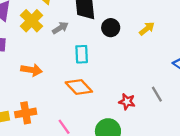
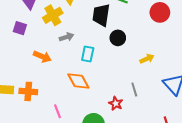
gray arrow: (60, 28) -> (66, 37), moved
yellow arrow: (147, 29) -> (147, 59), moved
gray line: (157, 94) -> (134, 90), moved

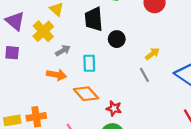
orange arrow: (42, 57) -> (57, 75), moved
gray line: (134, 90) -> (144, 75), moved
red star: (116, 103) -> (114, 108), moved

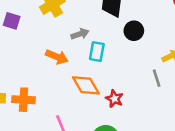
gray arrow: (63, 51) -> (80, 34), moved
red star: (114, 108) -> (114, 99), moved

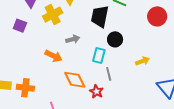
cyan rectangle: (97, 52) -> (99, 56), moved
gray line: (157, 78) -> (109, 74), moved

